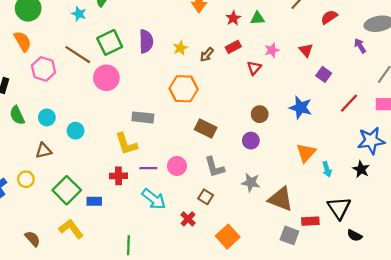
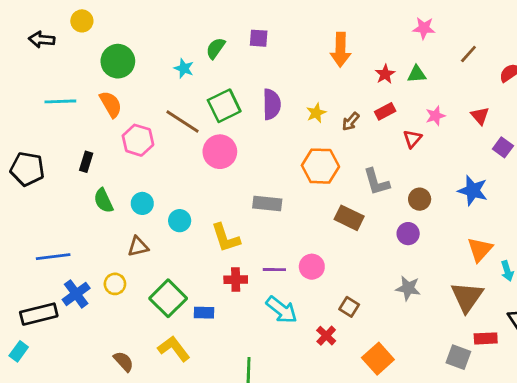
yellow L-shape: (126, 144) -> (226, 238), moved
gray L-shape: (214, 167) -> (376, 182), moved
brown triangle: (281, 199) -> (467, 297), moved, turned 44

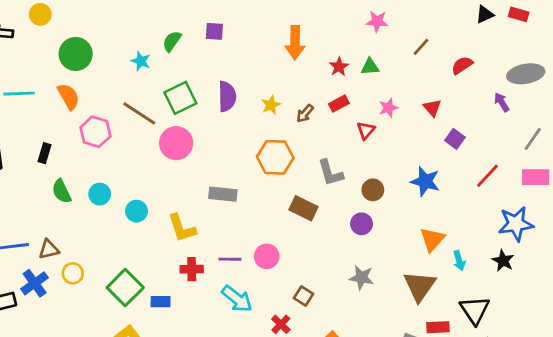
brown triangle: (138, 247) -> (49, 249), moved

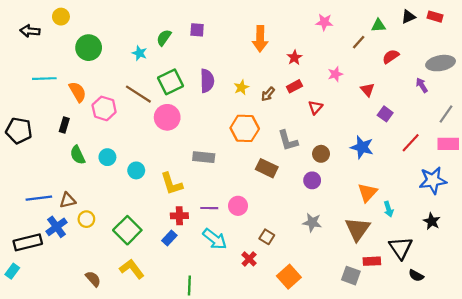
green triangle: (370, 67) -> (379, 25), moved
orange semicircle: (69, 96) -> (78, 92), moved
pink star: (388, 108) -> (335, 74), moved
black star: (503, 261) -> (432, 221), moved
blue rectangle: (161, 302) -> (169, 238), moved, turned -48

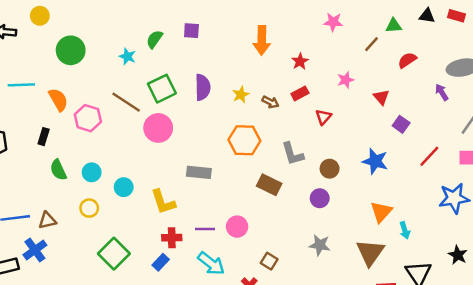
black triangle: (408, 17) -> (427, 16), turned 32
brown arrow: (268, 94) -> (270, 102), turned -104
yellow circle: (86, 219) -> (89, 208), moved
black star: (432, 221) -> (458, 255), moved

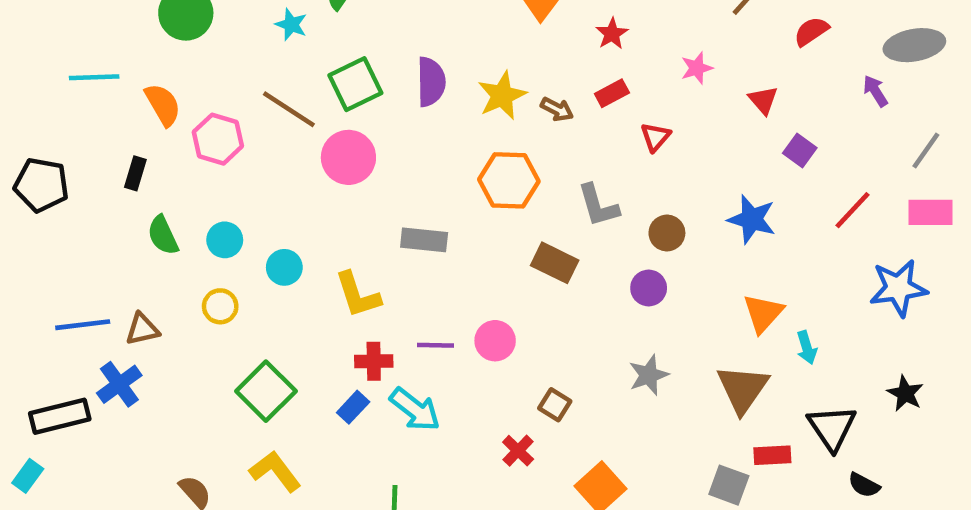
yellow star: (241, 95) -> (502, 96), size x1.5
gray star: (320, 245) -> (649, 375), turned -30
cyan arrow: (211, 264) -> (415, 409), moved

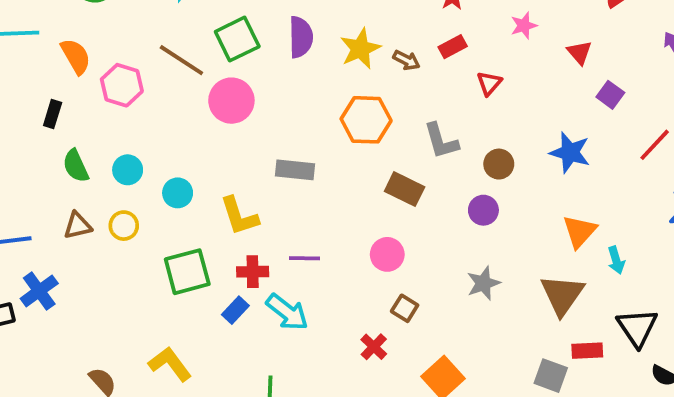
brown triangle: (142, 329) -> (78, 226), moved
pink circle: (495, 341) -> (387, 254), moved
green square: (266, 391) -> (187, 272), moved, turned 30

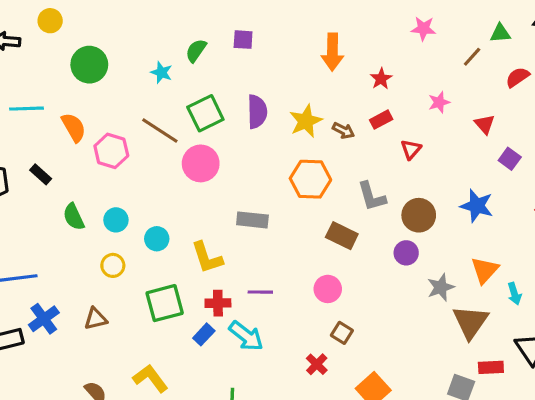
black rectangle: (53, 114) -> (41, 174), moved, turned -65
brown circle: (499, 164) -> (419, 215), size x1.4
brown triangle: (78, 226) -> (96, 319), moved
gray star: (483, 283) -> (441, 287), moved

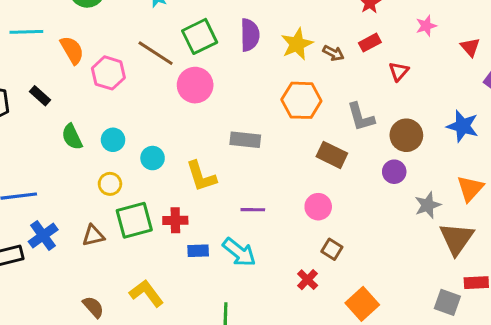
green square: (165, 303) -> (134, 220), moved
red cross: (218, 303) -> (175, 220), moved
blue rectangle: (204, 334) -> (198, 251), turned 45

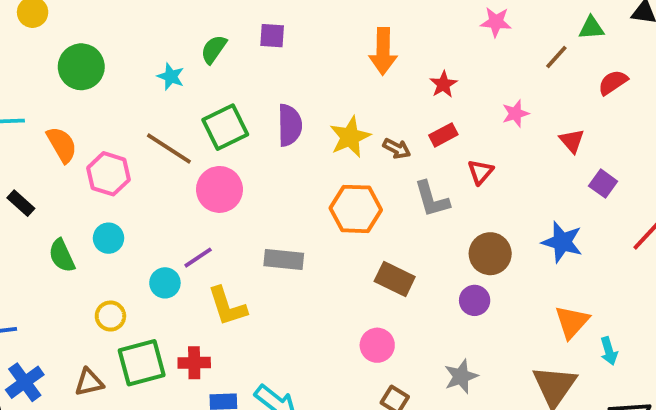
gray L-shape: (361, 117) -> (432, 199), moved
cyan circle: (113, 140) -> (109, 238), moved
gray star: (428, 205) -> (461, 376), moved
purple line: (253, 210) -> (198, 258), moved, turned -35

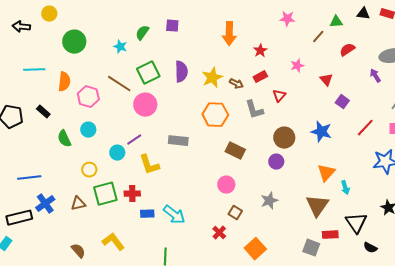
orange semicircle: (62, 145) -> (64, 82), turned 36

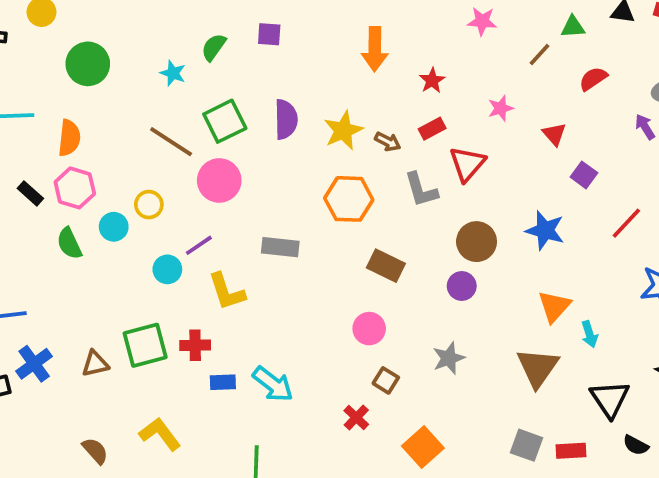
red triangle: (279, 96) -> (467, 164), size x1.5
pink hexagon: (88, 97) -> (75, 188), moved
yellow circle: (89, 170) -> (149, 205), moved
red rectangle: (330, 235) -> (571, 451), moved

